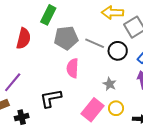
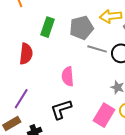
gray pentagon: (66, 38) -> (81, 28), moved
pink semicircle: (73, 68) -> (68, 76), moved

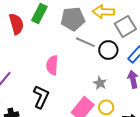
red semicircle: (26, 54) -> (16, 24), moved, turned -30
black L-shape: (61, 109) -> (41, 97), turned 125

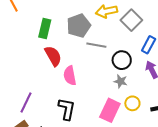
red semicircle: (16, 24) -> (53, 56), moved
black circle: (108, 50) -> (122, 60), moved

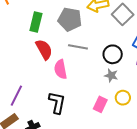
gray pentagon: (79, 26) -> (70, 19), turned 30
gray line: (96, 45) -> (78, 47), moved
pink rectangle: (110, 110) -> (100, 104), size x0.7

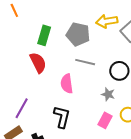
red semicircle: (44, 49) -> (38, 63), moved
gray star: (111, 75) -> (108, 94), moved

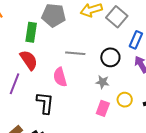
gray pentagon: (78, 34) -> (54, 15), moved
purple line: (22, 108) -> (14, 84), moved
black L-shape: (62, 117) -> (45, 103), moved

